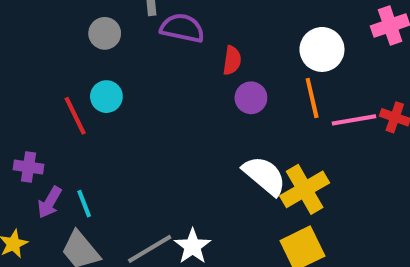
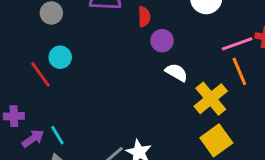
orange line: (312, 98) -> (239, 71), moved
white semicircle: (264, 176) -> (177, 72), moved, size x0.7
purple arrow: (50, 202) -> (33, 138), turned -145

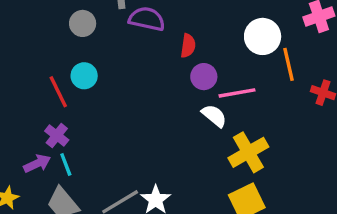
pink line: (237, 44) -> (237, 93), moved
orange line: (239, 71) -> (289, 64), moved
purple cross: (14, 116) -> (57, 136), moved, turned 30

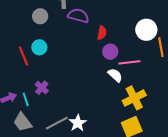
purple cross: (57, 136) -> (42, 88), moved

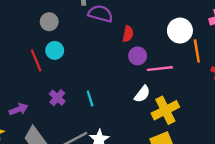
gray circle: (40, 16) -> (49, 22), moved
white semicircle: (115, 75) -> (142, 94), moved, turned 84
cyan line: (26, 99) -> (90, 98), moved

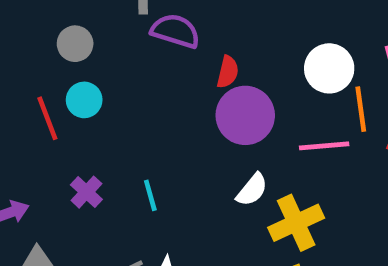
purple circle: (138, 56) -> (245, 115), size x1.6
pink line: (160, 69) -> (324, 146), moved

